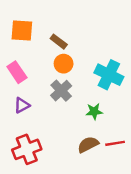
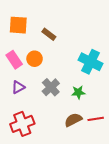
orange circle: (64, 64) -> (35, 59), moved
gray cross: (61, 91) -> (51, 87), moved

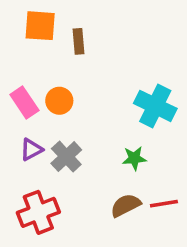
orange square: (18, 25) -> (40, 26), moved
brown rectangle: (49, 34) -> (78, 41), moved, turned 48
gray cross: (51, 87) -> (66, 157), moved

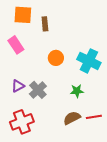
orange circle: (59, 101) -> (56, 58), moved
pink rectangle: (24, 102) -> (16, 45), moved

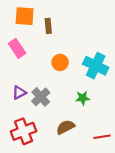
red line: (94, 117) -> (102, 137), moved
brown semicircle: (72, 118) -> (65, 127), moved

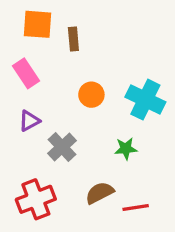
purple triangle: (19, 93) -> (29, 121), moved
red line: (102, 137) -> (136, 207), moved

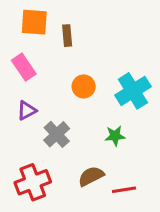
cyan cross: (145, 100) -> (133, 91), turned 32

